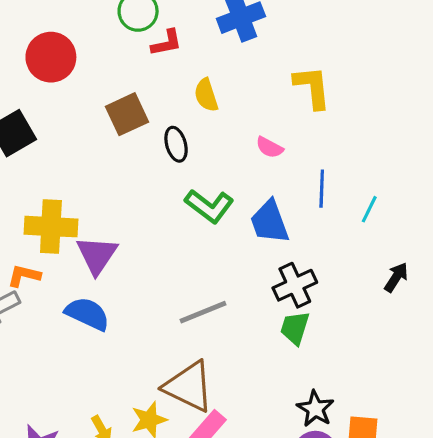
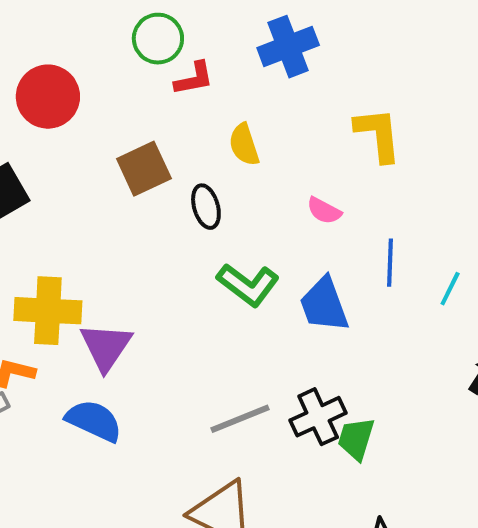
black cross: (295, 285) -> (318, 417), moved

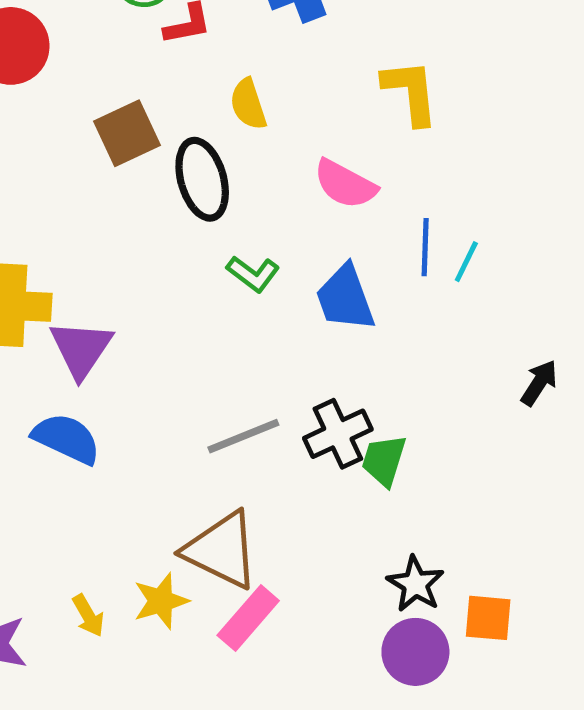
black ellipse: (206, 207) -> (202, 179), size x1.5
pink semicircle: (324, 211) -> (345, 184), size x1.5
green L-shape: (248, 285) -> (253, 274), size x0.7
cyan line: (450, 289) -> (466, 262), moved

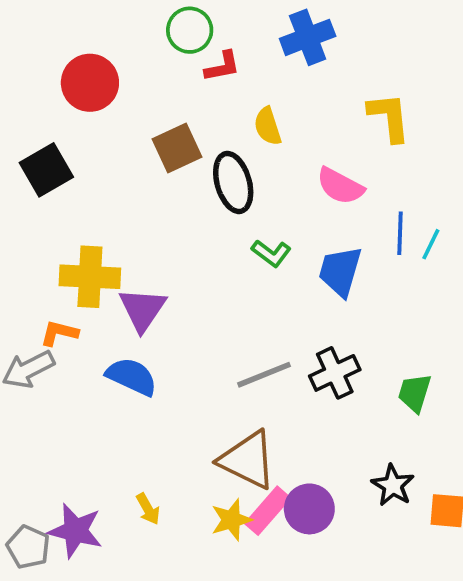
blue trapezoid: (345, 298) -> (340, 271), turned 36
green trapezoid: (384, 460) -> (415, 393), moved
yellow star: (161, 601) -> (231, 520), moved
purple circle: (415, 652) -> (309, 509), moved

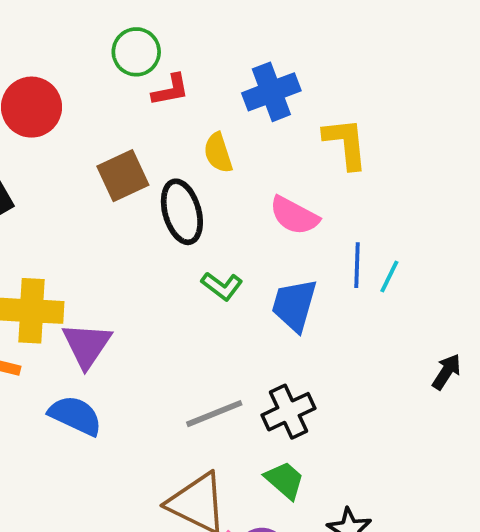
blue cross: (308, 37) -> (271, 92), moved
green trapezoid: (415, 393) -> (285, 480), moved, turned 114

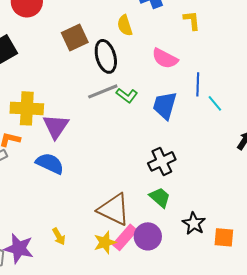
yellow L-shape: (346, 143) -> (192, 20), size x0.7
cyan line: (389, 277) -> (215, 103), moved, turned -66
gray line: (214, 414) -> (103, 91), moved

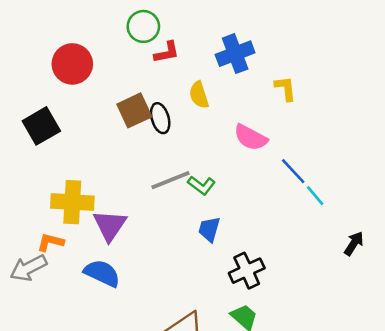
black ellipse: (106, 56) -> (160, 118), moved, size x0.7
blue line: (198, 84) -> (293, 171), turned -45
blue trapezoid: (165, 105) -> (209, 229), moved, size x0.7

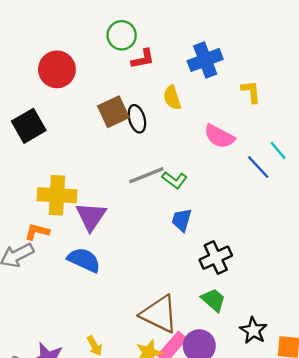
cyan line: (315, 196) -> (278, 151), moved

